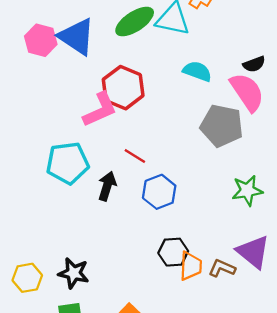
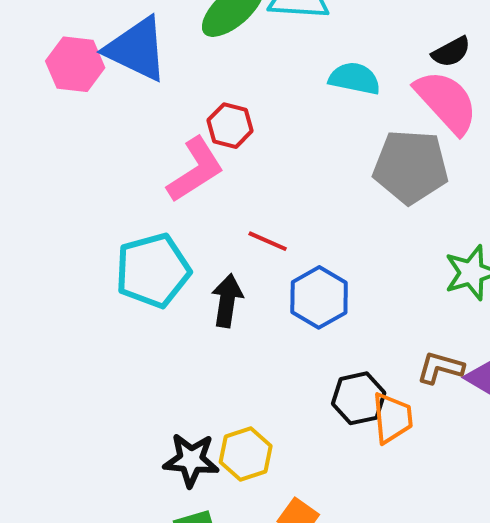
red hexagon: (123, 88) -> (230, 126), size x0.6
brown L-shape: (222, 268) -> (440, 368), moved
yellow hexagon: (27, 278) -> (246, 454), moved

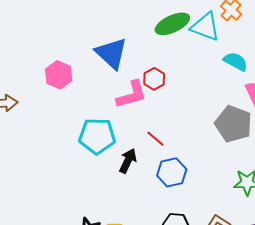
blue triangle: (137, 49) -> (111, 53), moved
pink hexagon: (75, 64) -> (59, 75), moved
cyan semicircle: (355, 78) -> (236, 62), moved

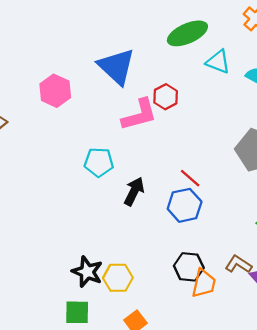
cyan triangle: (205, 27) -> (218, 62), moved, size x0.7
cyan pentagon: (97, 136) -> (99, 162), size x0.7
red line: (155, 139) -> (190, 178), moved

